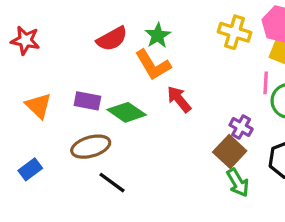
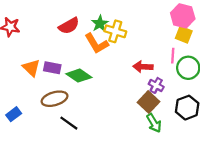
yellow cross: (235, 32) -> (115, 31), moved
red arrow: (179, 99) -> (143, 67), moved, turned -48
orange triangle: (38, 106) -> (31, 68), moved

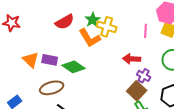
pink line: (173, 56) -> (146, 31), moved

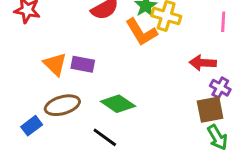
green diamond: (74, 67) -> (118, 104), moved
brown ellipse: (52, 88) -> (62, 105), moved
brown square: (137, 91) -> (210, 110), turned 36

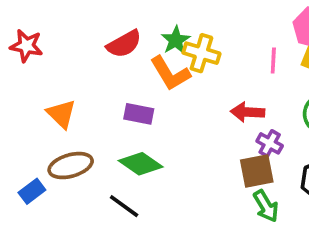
purple rectangle: (83, 64) -> (139, 114), moved

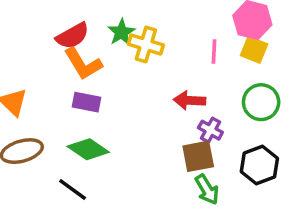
orange L-shape: (170, 73) -> (83, 64), moved

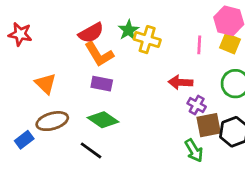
brown square: (198, 156) -> (209, 125), moved

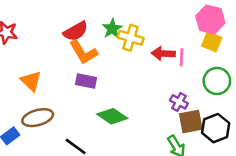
pink line: (199, 45) -> (182, 57), moved
red arrow: (181, 82) -> (163, 53), moved
green diamond: (103, 120) -> (112, 116), moved

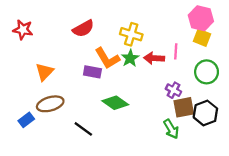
green star: (112, 29) -> (130, 58), moved
orange L-shape: (83, 52) -> (107, 58), moved
red arrow: (163, 53) -> (154, 58), moved
orange triangle: (31, 81) -> (45, 72), turned 30

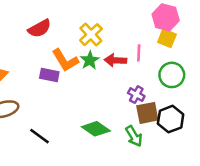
yellow cross: (131, 34) -> (91, 35), turned 30
green diamond: (115, 103) -> (96, 129), moved

